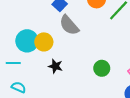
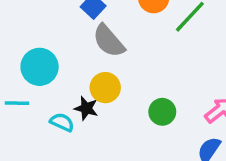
yellow circle: (44, 42) -> (105, 88), moved
cyan semicircle: (19, 87) -> (62, 122), moved

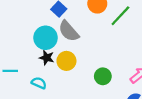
cyan circle: (40, 67) -> (46, 38), moved
black star: (86, 108) -> (47, 58), moved

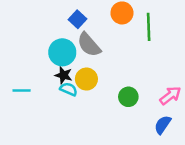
green line: (120, 16) -> (149, 27), turned -45
cyan semicircle: (39, 83) -> (69, 89), moved

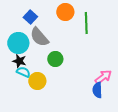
yellow circle: (86, 79) -> (37, 81), moved
green circle: (128, 97) -> (55, 59), moved
blue semicircle: (163, 125) -> (97, 90), moved, turned -35

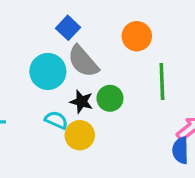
orange circle: (65, 12) -> (137, 36), moved
green line: (86, 23) -> (162, 82), moved
black star: (19, 61) -> (81, 102), moved

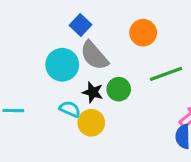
green line: (162, 82) -> (166, 74), turned 72

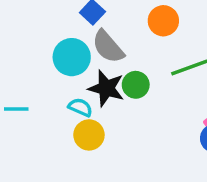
black star: (93, 92) -> (106, 88), size x1.5
yellow circle: (91, 123) -> (89, 135), moved

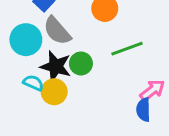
yellow circle: (89, 135) -> (54, 92), moved

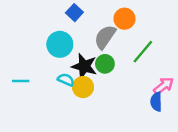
gray semicircle: (57, 31) -> (105, 37), moved, turned 75
green line: (127, 49) -> (143, 52), turned -30

